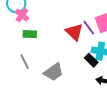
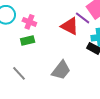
pink cross: (22, 15) -> (29, 22), moved
gray line: (25, 62) -> (19, 73), moved

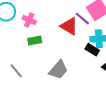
green rectangle: (28, 40) -> (35, 40), moved

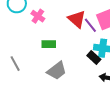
red triangle: (69, 26) -> (77, 19), moved
green rectangle: (35, 40) -> (49, 44), moved

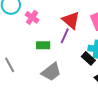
purple line: (90, 25) -> (65, 36), moved, turned 63

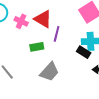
red triangle: (71, 20) -> (43, 19), moved

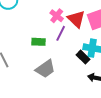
red triangle: (43, 19) -> (76, 19), moved
pink cross: (21, 21) -> (57, 16), moved

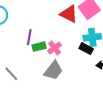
pink cross: (57, 16) -> (55, 48), moved, turned 32
purple line: (61, 33) -> (29, 37), moved

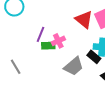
pink cross: (55, 48) -> (58, 41), moved
gray trapezoid: (53, 70) -> (74, 66), moved

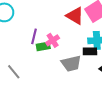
black rectangle: (94, 57) -> (90, 51), turned -32
gray trapezoid: (74, 66) -> (71, 63), turned 35

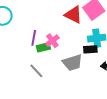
gray line: (14, 72) -> (36, 71), moved

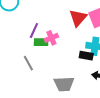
red triangle: (73, 15) -> (78, 18), turned 30
gray trapezoid: (72, 63) -> (64, 84), moved

